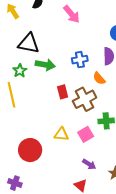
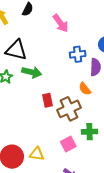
blue cross: (80, 60) -> (78, 54), moved
yellow triangle: (61, 134) -> (37, 154), moved

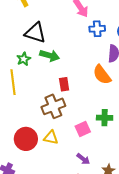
blue cross: (78, 54) -> (97, 29), moved
orange semicircle: (85, 89) -> (102, 75), size x1.5
brown cross: (69, 109) -> (53, 106), moved

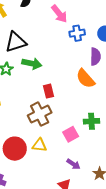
black triangle: (35, 33) -> (16, 42), turned -30

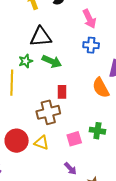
blue cross: (77, 33) -> (91, 45), moved

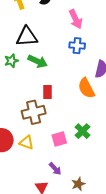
green cross: (97, 131) -> (82, 131), turned 35

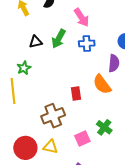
black triangle: (27, 37) -> (36, 42), size x0.6
green arrow: (38, 61) -> (59, 39), moved, turned 102
red rectangle: (47, 92) -> (76, 94), moved

